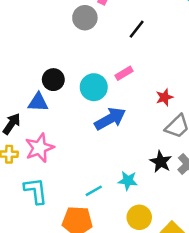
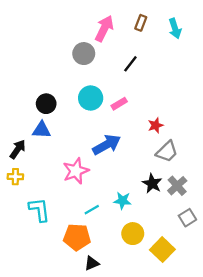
black circle: (53, 80) -> (46, 104), moved
cyan circle: (94, 87) -> (91, 98), moved
pink star: (39, 148) -> (76, 171), moved

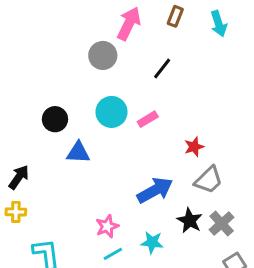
blue triangle: (42, 130) -> (78, 153), moved
blue arrow: (107, 145) -> (155, 190), moved
pink star: (76, 171) -> (107, 226), moved, size x0.7

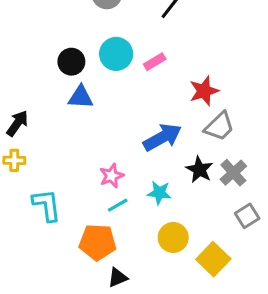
black circle: (55, 119) -> (71, 62), moved
red star: (194, 147) -> (204, 91), size x1.4

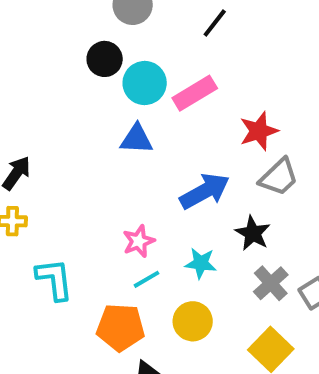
black circle: (71, 62) -> (105, 59), moved
pink rectangle: (155, 62) -> (195, 93), size x1.5
blue triangle: (81, 97) -> (137, 139), moved
gray cross: (233, 173) -> (271, 283), moved
yellow circle: (173, 237) -> (193, 321), moved

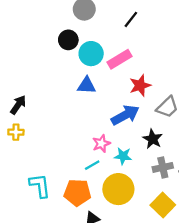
red star: (259, 131) -> (140, 85), moved
pink star: (139, 241) -> (101, 144), moved
cyan L-shape: (54, 279) -> (40, 186), moved
gray cross: (271, 283) -> (163, 167), turned 30
yellow circle: (193, 321) -> (118, 189), size x1.4

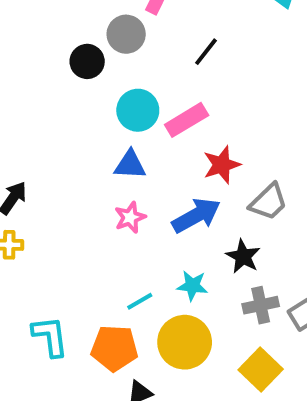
black circle: (68, 40) -> (87, 61), moved
pink star: (101, 144) -> (130, 217), moved

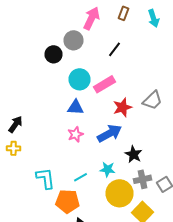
gray trapezoid: (268, 202) -> (152, 100), moved
cyan L-shape: (50, 336) -> (46, 178), moved
yellow circle: (185, 342) -> (120, 193), moved

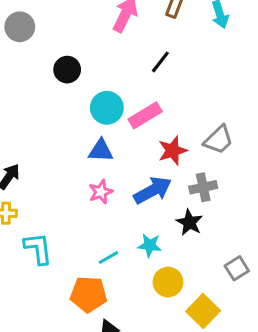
gray circle: (74, 40) -> (20, 27), moved
cyan L-shape: (46, 178) -> (38, 248), moved
gray cross: (142, 179) -> (203, 187), moved
yellow circle: (120, 193) -> (168, 282), size x0.7

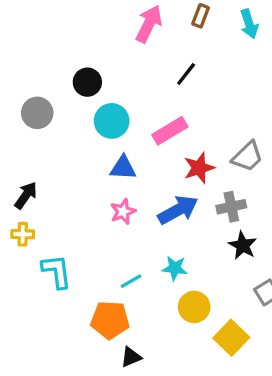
gray circle: (20, 27) -> (37, 113), moved
cyan circle: (107, 108) -> (112, 121), moved
black star: (189, 222) -> (243, 245), moved

